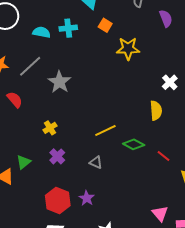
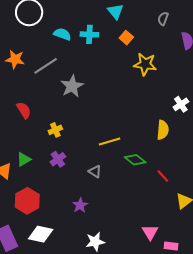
red semicircle: (15, 100) -> (24, 110), moved
red hexagon: (58, 200) -> (27, 201), moved

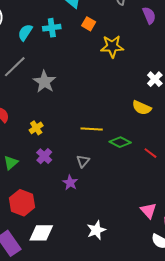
cyan semicircle: (62, 34) -> (25, 32), turned -66
yellow semicircle: (163, 130) -> (142, 108), turned 120
yellow line: (110, 142) -> (92, 129), turned 30
gray triangle: (95, 171) -> (83, 161), turned 48
purple star: (80, 205) -> (70, 183), moved

